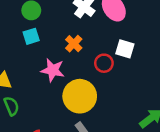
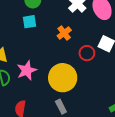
pink star: (53, 70) -> (27, 70), moved, turned 30

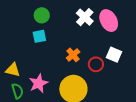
orange cross: (64, 33) -> (73, 55), moved

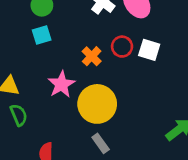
red circle: (96, 64) -> (122, 47), moved
pink star: (39, 83) -> (61, 84), moved

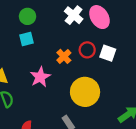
yellow circle: (97, 104) -> (85, 92), moved

